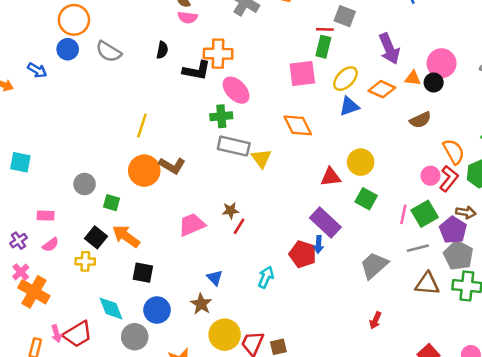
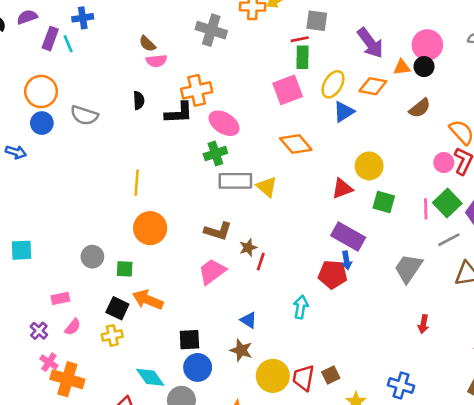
brown L-shape: (172, 166) -> (218, 231), moved
black square: (143, 273) -> (189, 340), moved

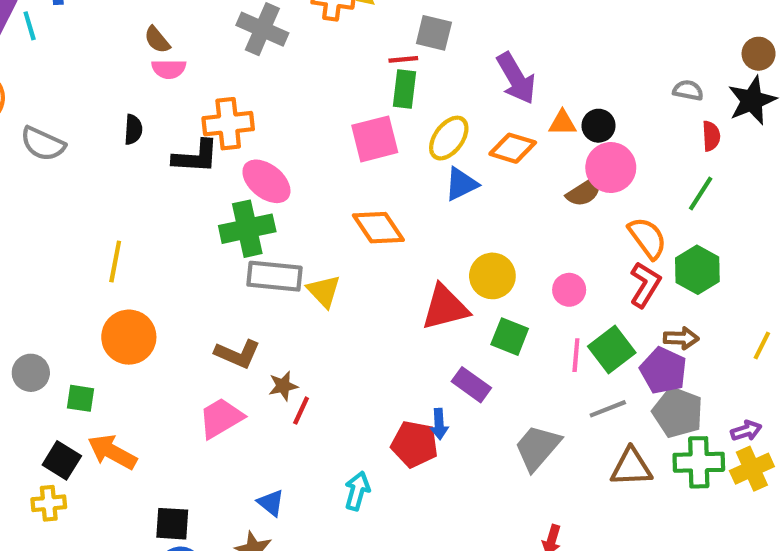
pink circle: (427, 45) -> (611, 168), moved
green cross: (215, 154) -> (247, 229), size x1.4
pink circle: (444, 163) -> (569, 290), moved
red triangle: (342, 188) -> (445, 307), size x1.4
purple rectangle: (348, 236) -> (471, 385), moved, size x0.7

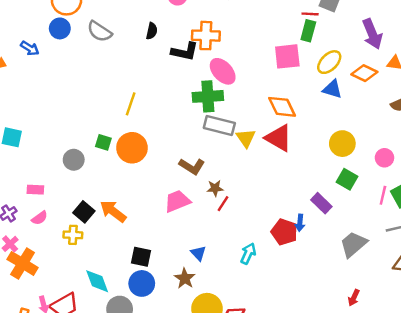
blue triangle: (461, 184) -> (332, 89), turned 35
red triangle: (445, 307) -> (279, 138), moved, turned 36
green square: (81, 398) -> (103, 142), moved

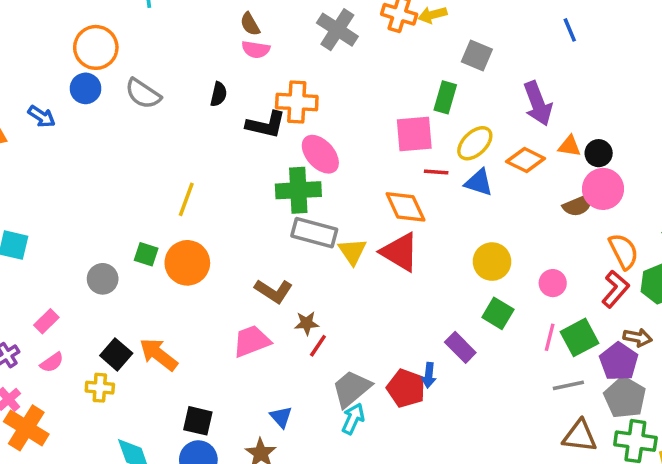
red line: (310, 14) -> (436, 172), moved
pink rectangle: (35, 190) -> (46, 321), turned -49
gray trapezoid: (353, 244) -> (351, 389), moved

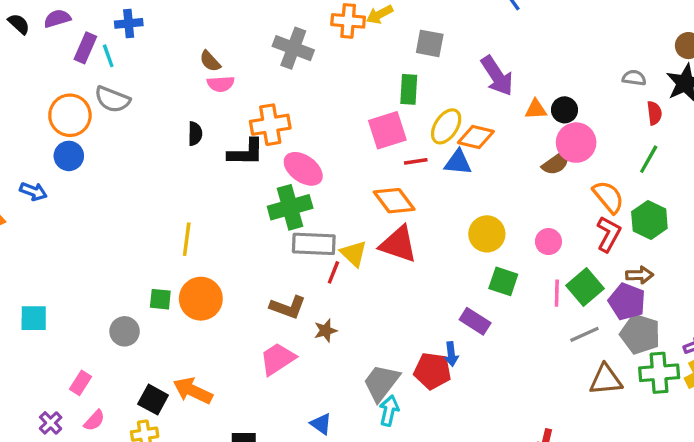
gray semicircle: (143, 94) -> (112, 99), moved
orange diamond: (526, 160) -> (476, 137), moved
red line: (318, 346) -> (333, 272), moved

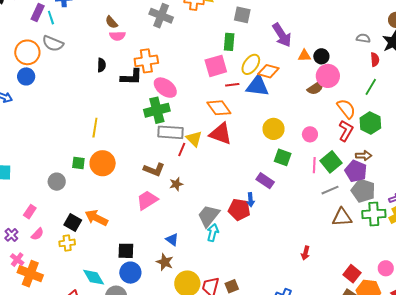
blue triangle: (458, 162) -> (257, 86), size x1.4

